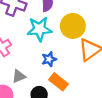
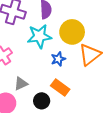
blue star: (49, 59) -> (58, 59), moved

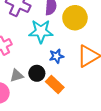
yellow circle: (72, 32) -> (75, 18), moved
black circle: (42, 101) -> (37, 73), moved

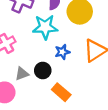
orange rectangle: (55, 85) -> (61, 92), moved

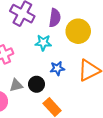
cyan star: (45, 27) -> (43, 43), size x0.7

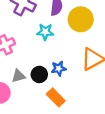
blue star: (57, 68) -> (59, 68), moved

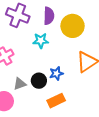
orange rectangle: (56, 97) -> (56, 101), turned -66

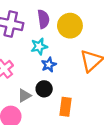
blue star: (56, 73) -> (49, 65), moved
orange rectangle: (56, 101) -> (66, 107), turned -48

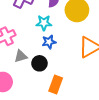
gray triangle: (24, 95) -> (21, 56), moved

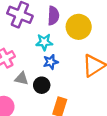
gray triangle: (21, 56) -> (22, 79), turned 32

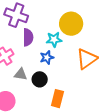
purple semicircle: (53, 16) -> (28, 37), moved
cyan star: (44, 42) -> (54, 40), moved

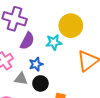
purple semicircle: (28, 37) -> (27, 41), turned 30
blue star: (47, 57) -> (36, 64), moved

